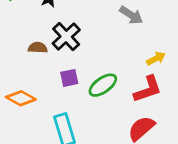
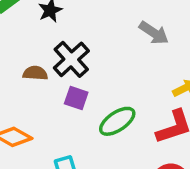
purple square: (69, 78) -> (76, 98), moved, turned 30

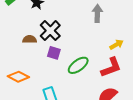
gray arrow: (154, 33) -> (97, 13), turned -120

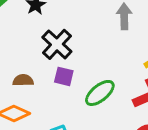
brown semicircle: (30, 39) -> (23, 80), moved

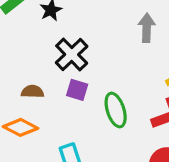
green ellipse: (100, 93) -> (116, 110), turned -72

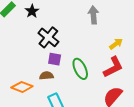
brown semicircle: (33, 92) -> (46, 76), moved

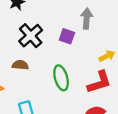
purple square: (55, 59) -> (67, 36), moved
brown semicircle: (46, 76) -> (20, 65), moved

